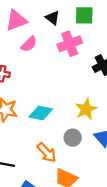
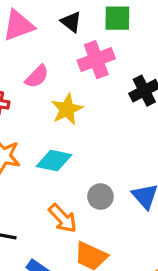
pink semicircle: (29, 44) -> (37, 77), moved
yellow star: (86, 109) -> (67, 109), moved

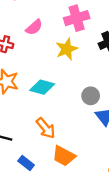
yellow star: (67, 109) -> (67, 49), moved
gray circle: (100, 197) -> (91, 96), moved

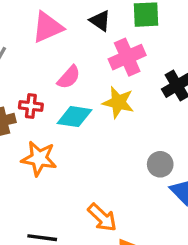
yellow star: (67, 49) -> (118, 102), turned -30
cyan diamond: (42, 87) -> (75, 117), moved

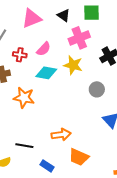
red cross: (31, 106) -> (20, 55), moved
gray circle: (160, 164) -> (97, 89), moved
orange arrow: (102, 217) -> (61, 135), turned -54

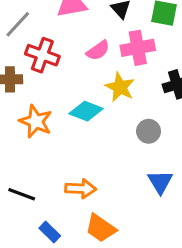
pink semicircle: (44, 49) -> (98, 50), moved
red cross: (20, 55) -> (42, 55), size x1.5
cyan diamond: (46, 73) -> (86, 111), moved

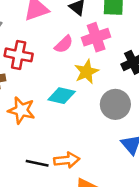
yellow star: (120, 87) -> (86, 72), turned 30
gray circle: (149, 131) -> (115, 104), size x1.5
black line: (22, 194) -> (37, 163), moved

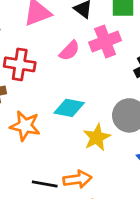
yellow star: (86, 72) -> (97, 137), moved

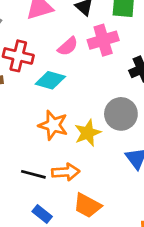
cyan diamond: (69, 108) -> (50, 80), moved
orange star: (25, 126) -> (53, 125), moved

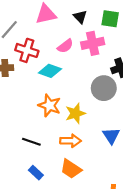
gray circle: (121, 114) -> (104, 88), moved
orange arrow: (66, 172) -> (71, 141), moved

